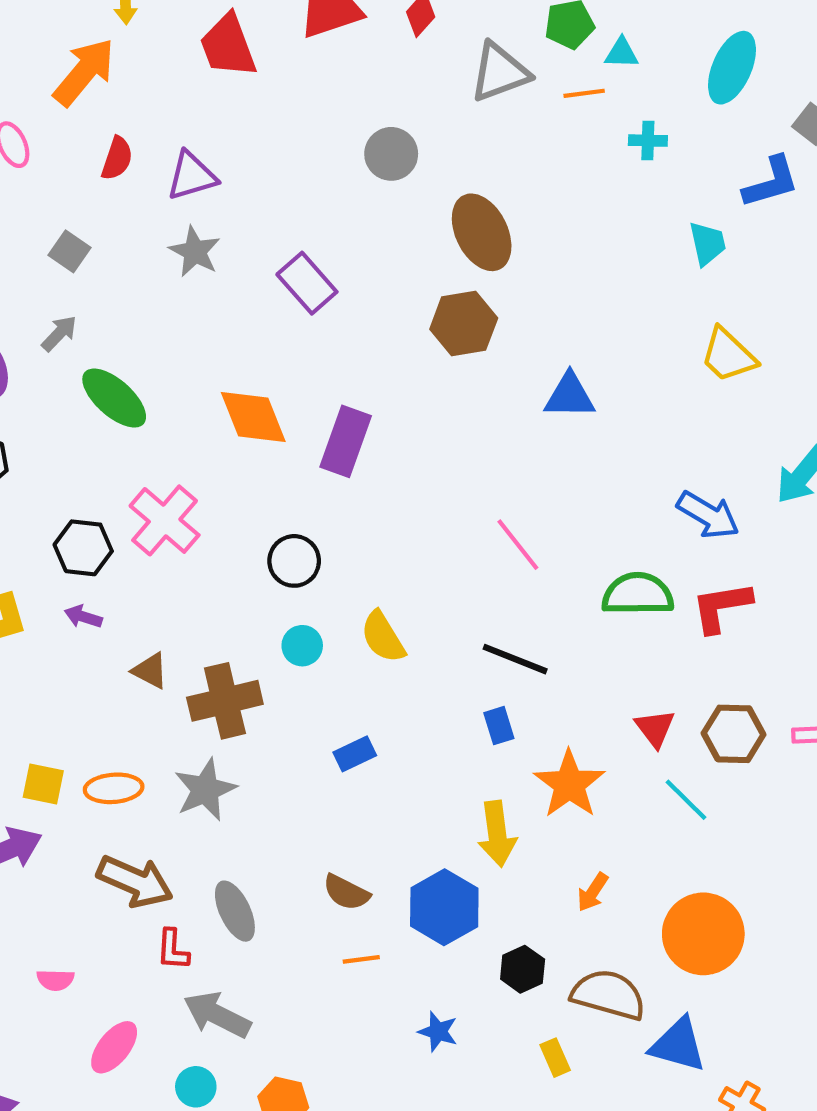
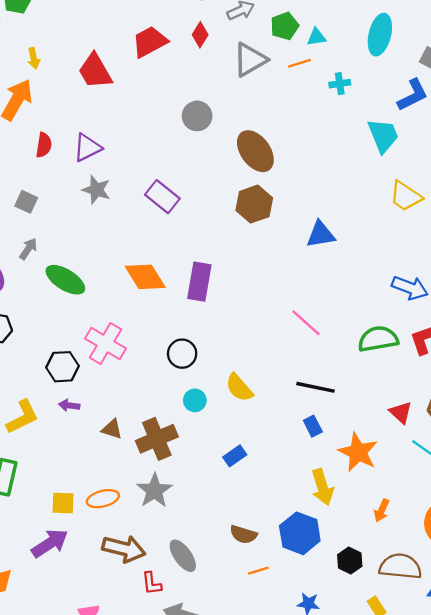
cyan trapezoid: (707, 243) -> (383, 136), size x1.4

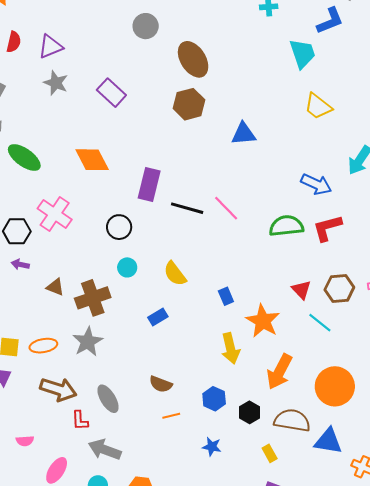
purple rectangle: (199, 282) -> (149, 184), moved
black line: (316, 387) -> (187, 208), moved
yellow semicircle: (239, 388) -> (175, 274), moved
orange arrow: (382, 510) -> (279, 372), size x1.8
blue hexagon: (300, 533) -> (214, 399), moved, size x0.7

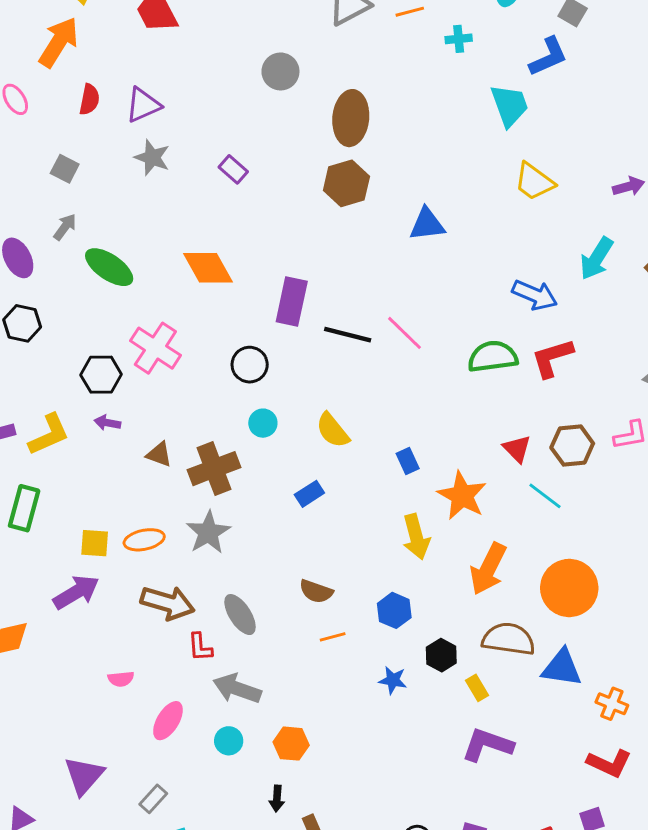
brown ellipse: (193, 59) -> (351, 118), turned 39
purple rectangle: (111, 93) -> (233, 169), size x0.7
black hexagon: (250, 412) -> (441, 655), moved

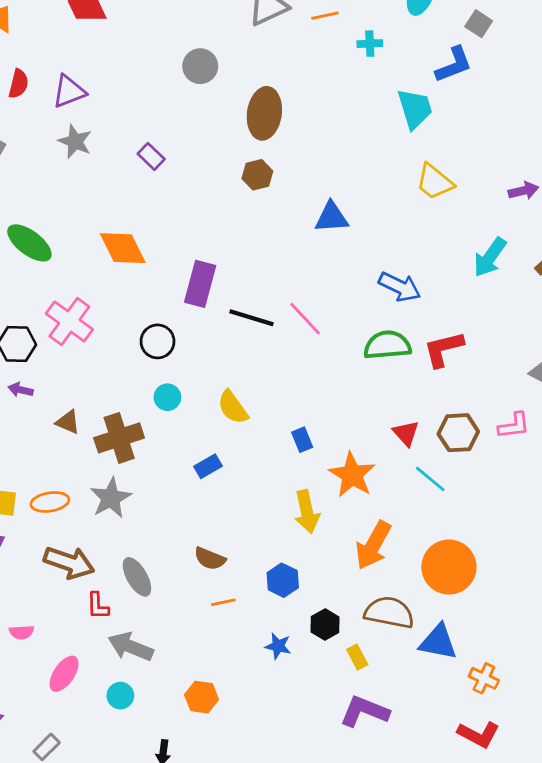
brown hexagon: (346, 183) -> (257, 175), size x0.7
blue arrow: (535, 295) -> (400, 287), moved
orange hexagon: (291, 744) -> (202, 697), moved

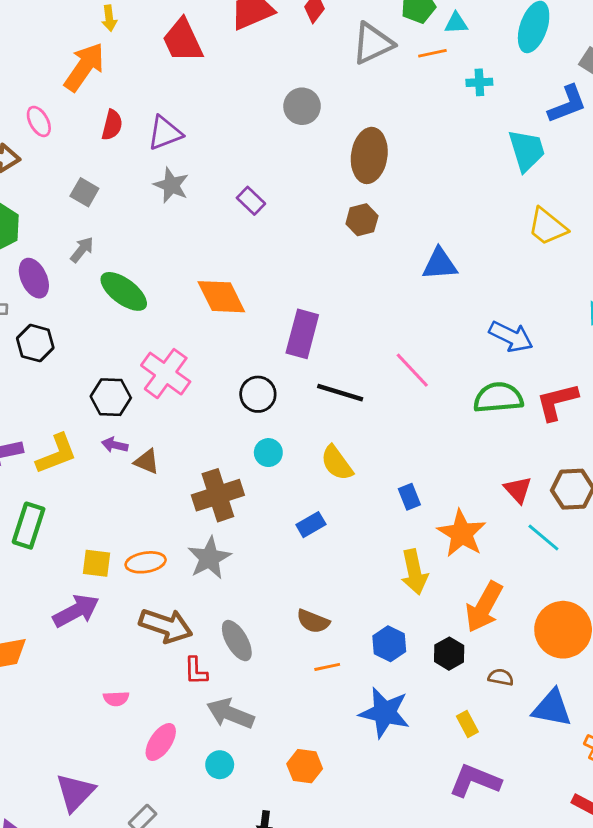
black line: (251, 318) -> (340, 393), moved
brown triangle: (68, 422) -> (147, 462), moved
brown semicircle: (389, 612) -> (501, 677), size x0.5
black hexagon: (325, 625) -> (449, 654), moved
blue star: (278, 646) -> (385, 713), size x1.8

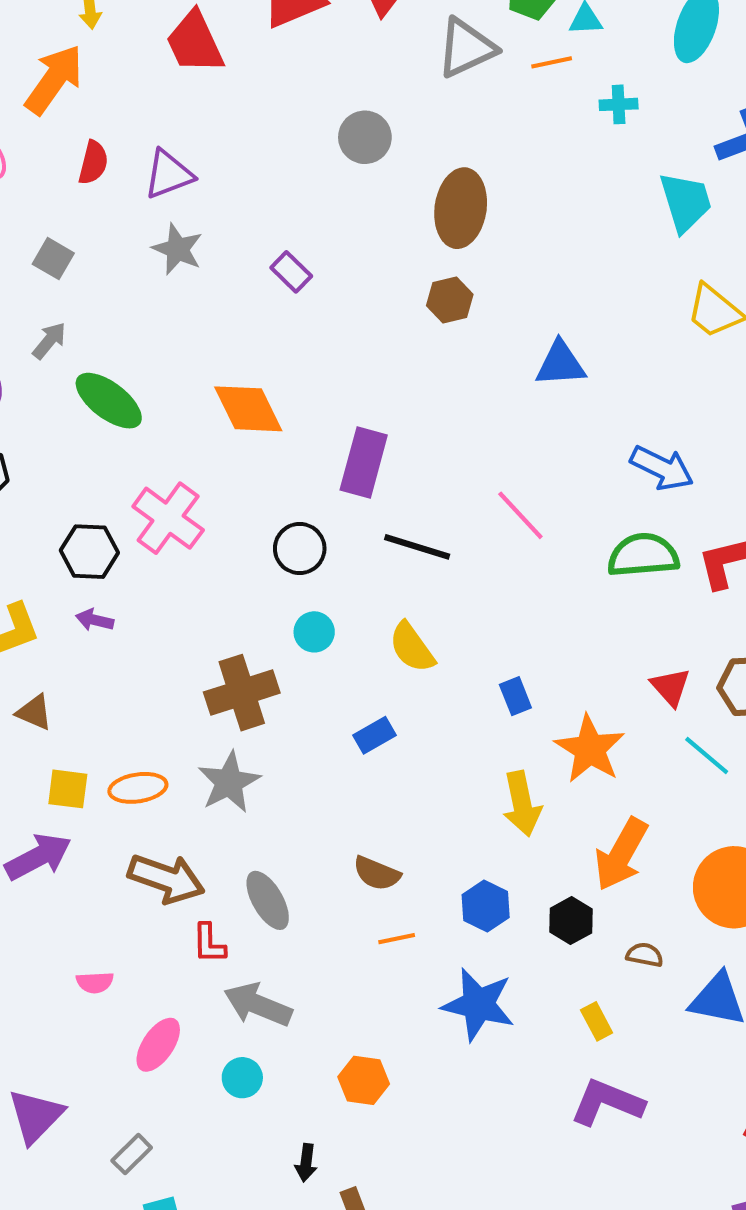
brown triangle: (147, 462) -> (34, 712), moved

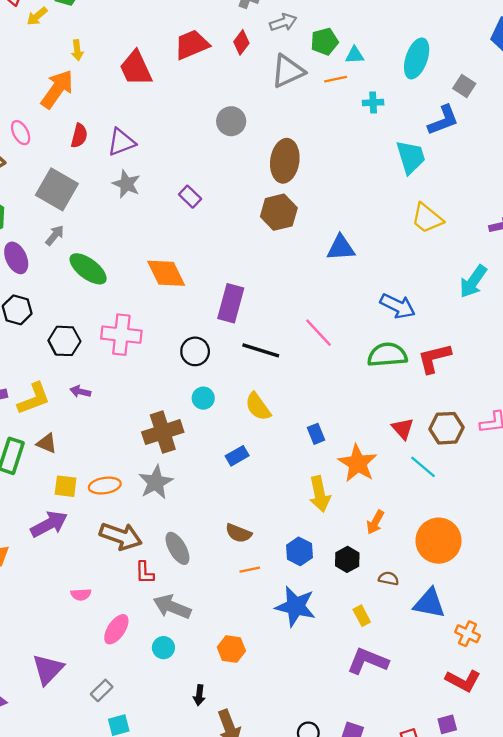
gray square: (53, 259) -> (57, 189), size x1.8
brown hexagon: (450, 300) -> (279, 212), size x1.4
pink cross: (168, 518) -> (121, 335), turned -30
black hexagon: (89, 552) -> (64, 341), moved
orange arrow: (621, 854) -> (375, 522), size x0.6

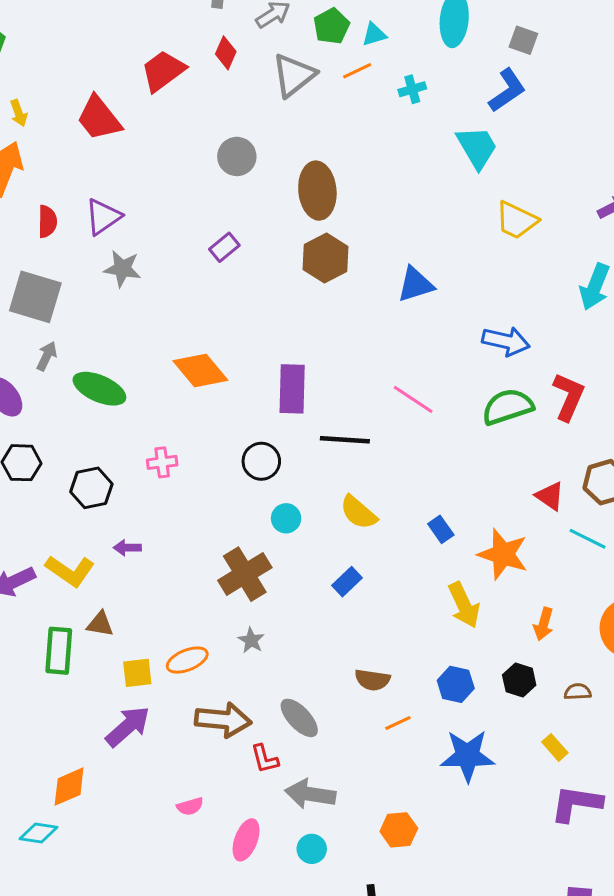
purple rectangle: (190, 197) -> (224, 247), moved, turned -70
pink cross: (121, 335) -> (162, 462), size x0.6
red L-shape: (434, 358) -> (569, 397), turned 141
yellow L-shape: (34, 399) -> (70, 571), turned 69
gray star: (156, 482) -> (251, 640), size x0.6

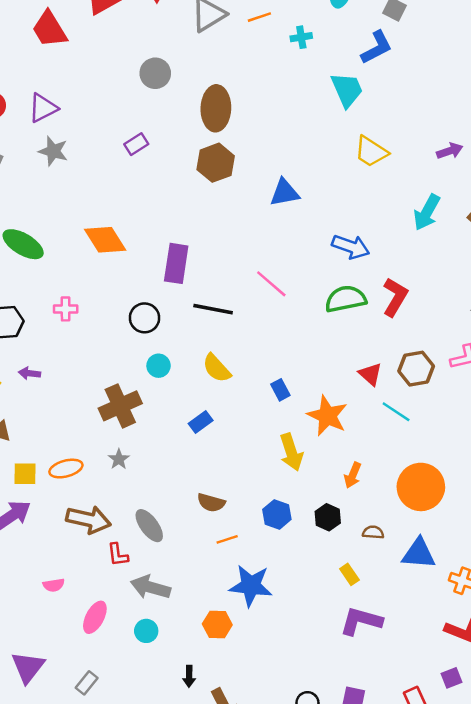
blue star: (468, 756) -> (251, 586), moved

